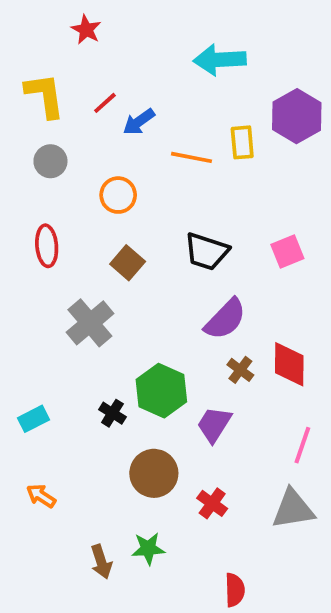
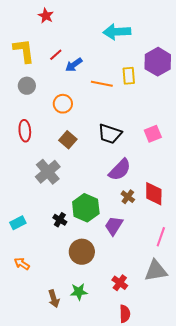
red cross: (212, 503) -> (120, 283), moved

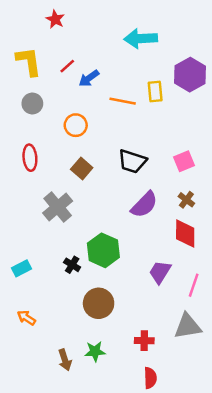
brown cross: (128, 197) -> (186, 200), moved
purple trapezoid: (114, 226) -> (160, 272), moved
red cross: (120, 283) -> (144, 341), turned -35

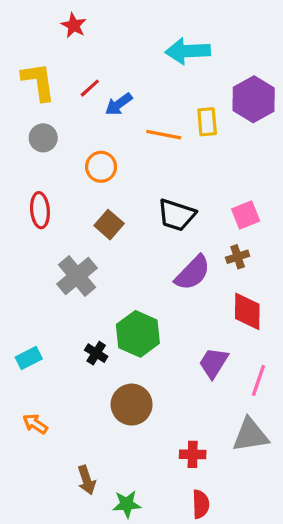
brown cross: (186, 200) -> (238, 257), moved, turned 35
green star: (95, 351) -> (127, 504), moved

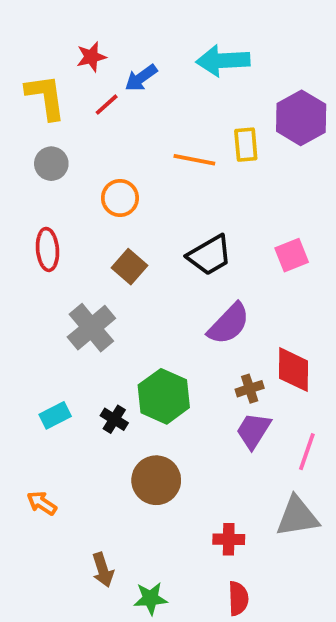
red star: (74, 25) -> (91, 57), moved, turned 30
blue arrow: (119, 104) -> (141, 78), moved
black trapezoid: (177, 215) -> (210, 255), turned -48
brown cross: (238, 257) -> (250, 389), moved
cyan rectangle: (29, 358) -> (55, 415), moved

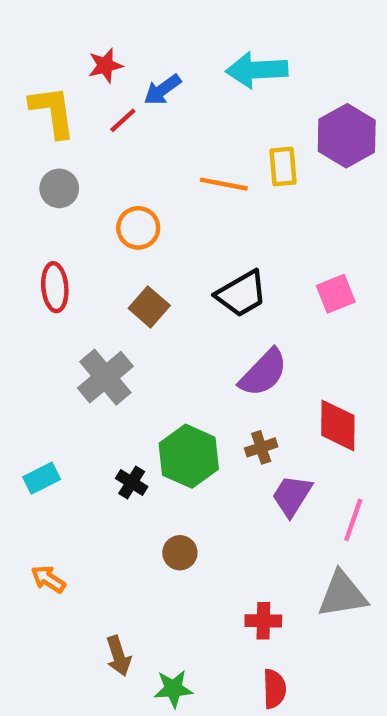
brown cross: (250, 389) -> (261, 447), moved
cyan rectangle: (55, 415) -> (42, 478), moved
brown circle: (156, 480) -> (180, 553), size x0.6

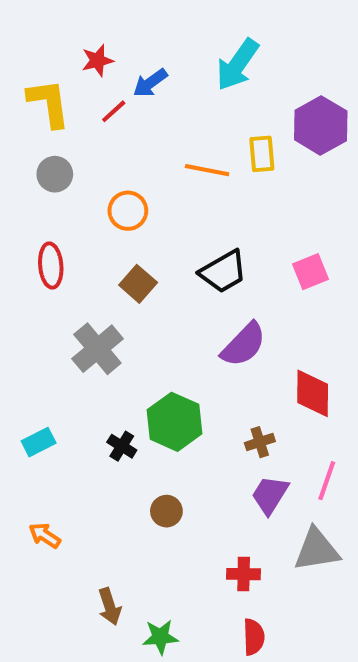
cyan arrow: (257, 70) -> (237, 65), turned -52
brown cross: (261, 447) -> (260, 442), moved
purple trapezoid: (292, 496) -> (270, 495), moved

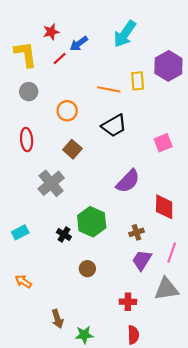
black trapezoid: (223, 272) -> (114, 126), moved

